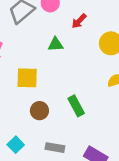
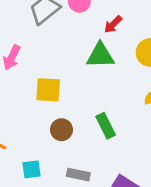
green triangle: (56, 44) -> (100, 55), moved, size x1.5
cyan square: (16, 145) -> (31, 169), turned 35

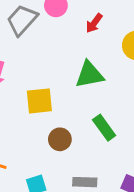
green triangle: (100, 55) -> (90, 75), moved

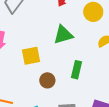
green rectangle: (104, 128) -> (76, 70), turned 54

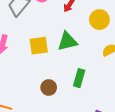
yellow square: (31, 56) -> (39, 46), moved

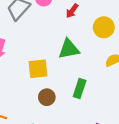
yellow square: (39, 46) -> (38, 69), moved

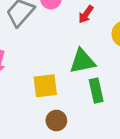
green rectangle: (80, 89) -> (96, 91), moved, turned -30

